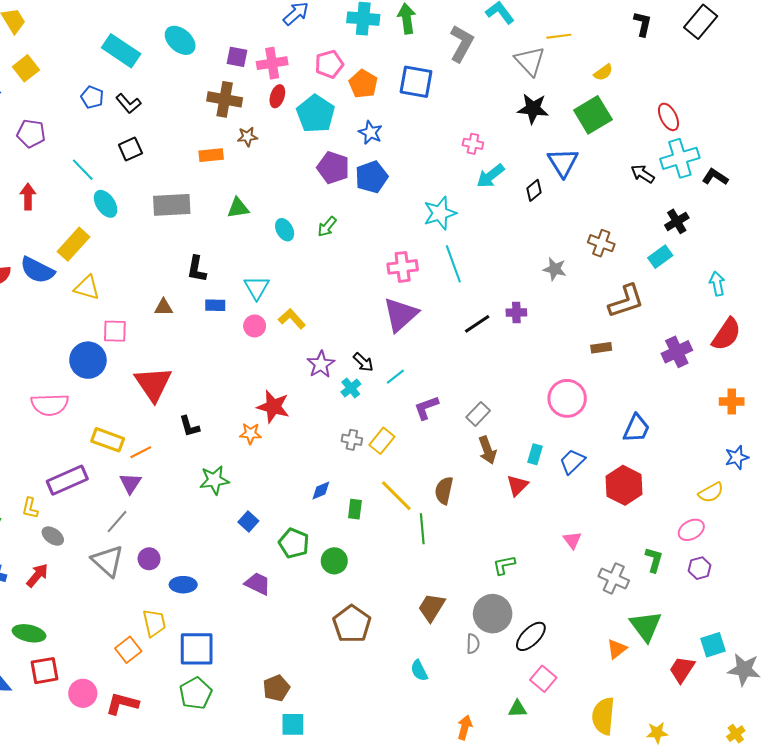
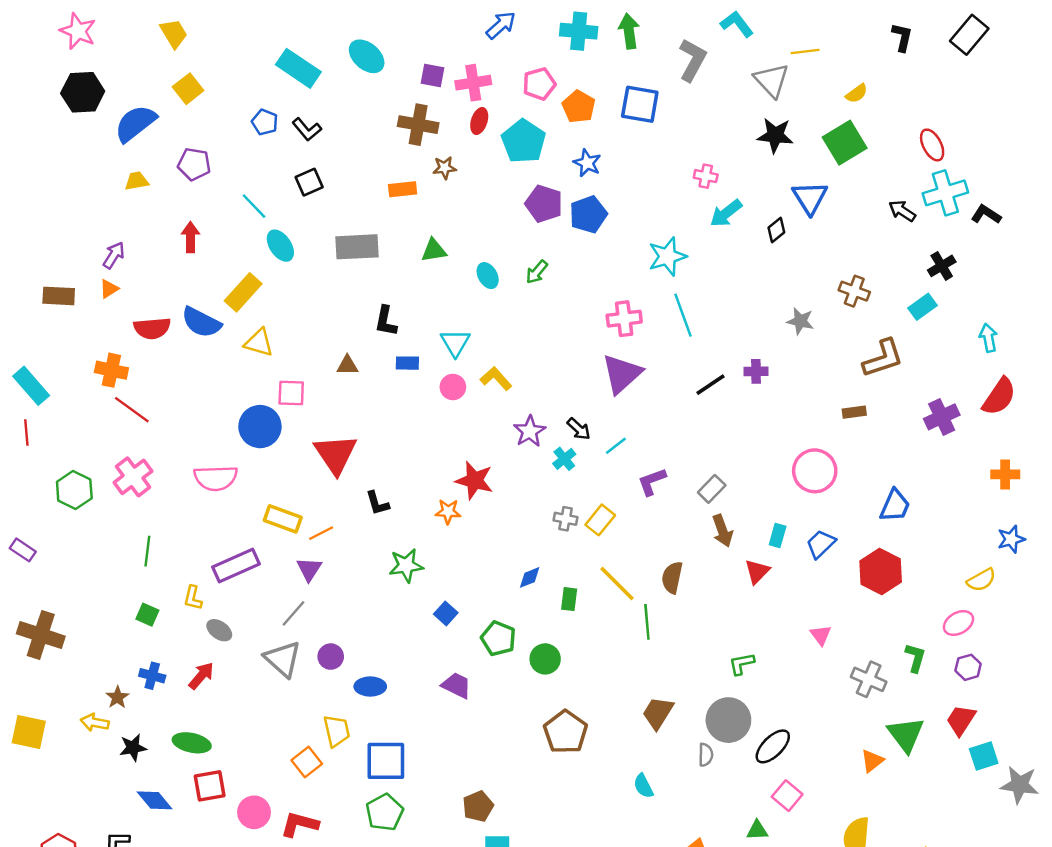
red trapezoid: (682, 670) -> (961, 720), moved

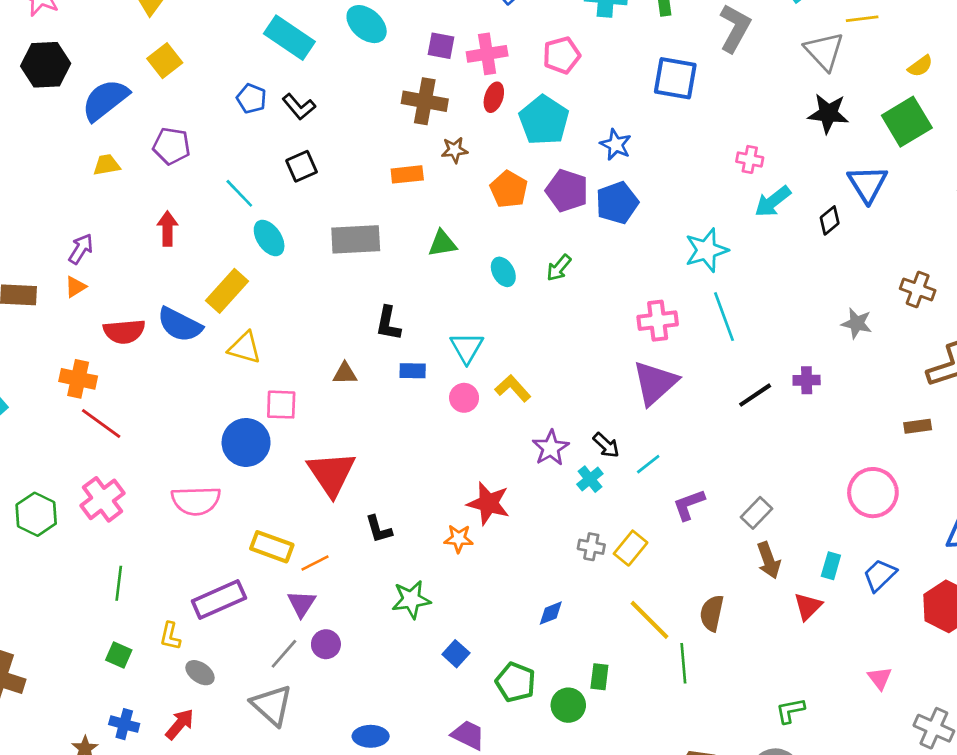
orange pentagon: (579, 107) -> (509, 189), moved
green rectangle: (569, 599) -> (599, 677), moved
purple circle: (331, 657) -> (326, 644), moved

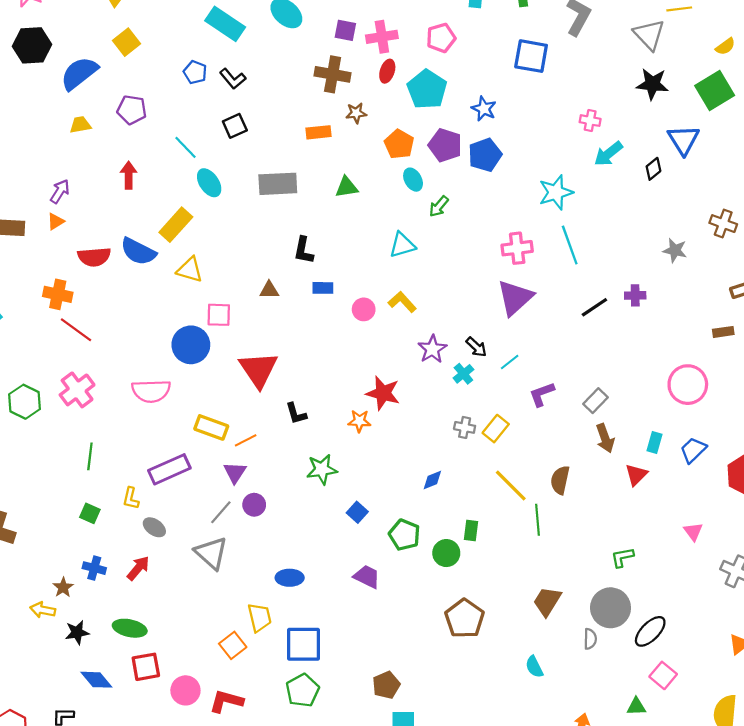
cyan ellipse: (503, 272) -> (413, 180), moved
cyan triangle: (467, 348) -> (402, 245), moved, turned 44

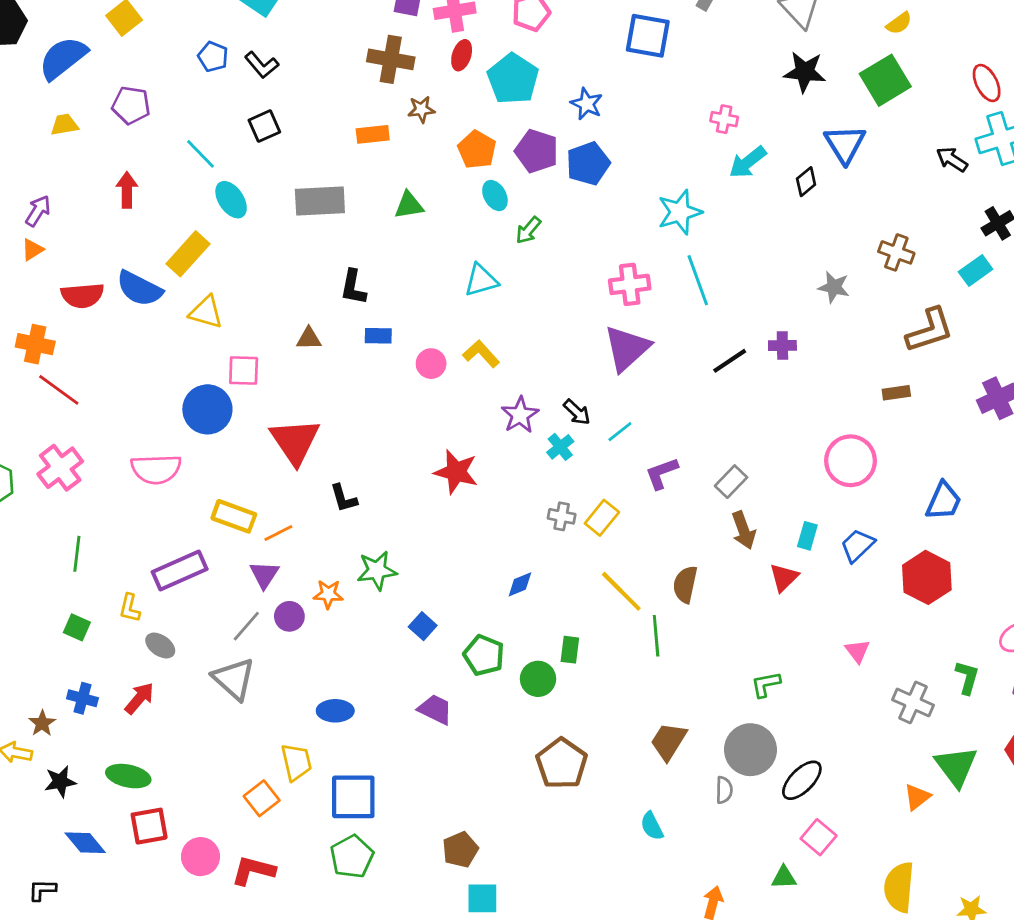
orange star: (359, 421) -> (328, 594), moved

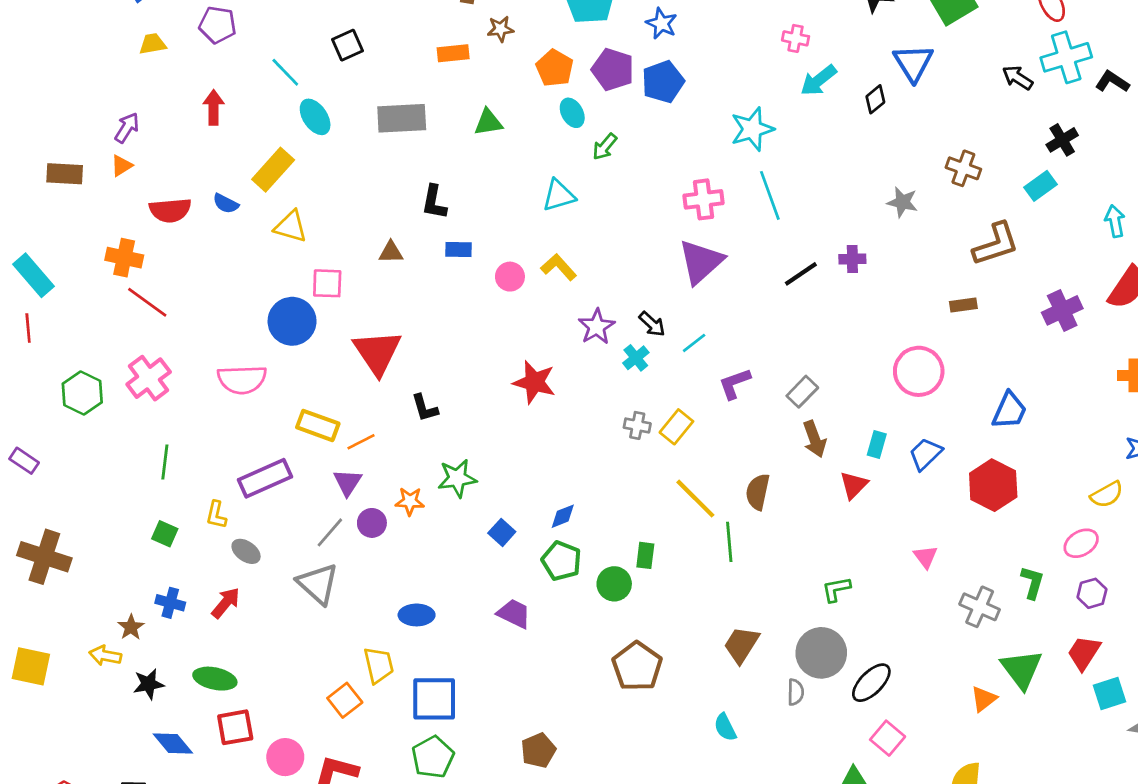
blue semicircle: (139, 289) -> (226, 204), size x0.6
blue diamond: (520, 584) -> (563, 516), moved

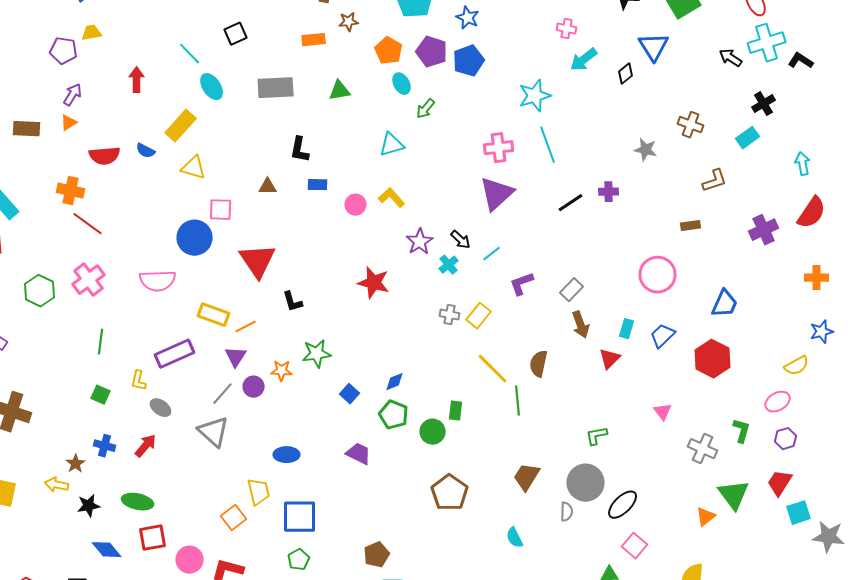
purple pentagon: (218, 25) -> (64, 51), moved
brown L-shape: (996, 244) -> (715, 181), size x0.7
green pentagon: (433, 757) -> (299, 560), size x0.7

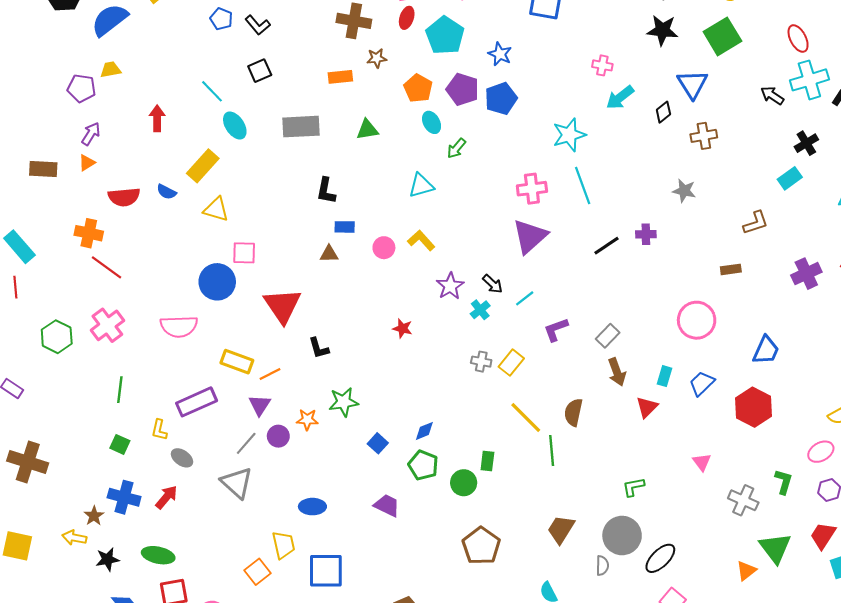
brown cross: (691, 125) -> (704, 136), moved, turned -30
brown triangle: (268, 187) -> (329, 254), moved
red star: (374, 283) -> (403, 328), size x0.6
blue cross: (105, 446) -> (124, 497), size x1.4

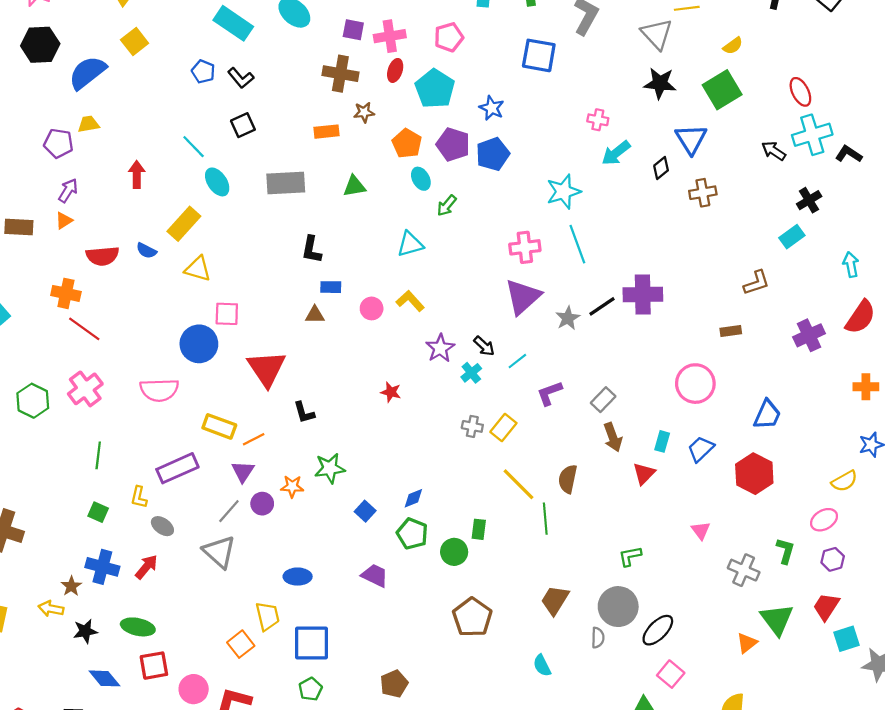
gray star: (684, 191) -> (568, 318), moved, turned 30
purple cross: (646, 234) -> (643, 295), size x1.8

